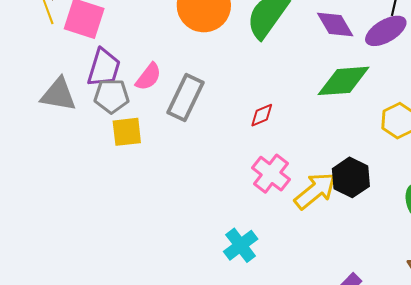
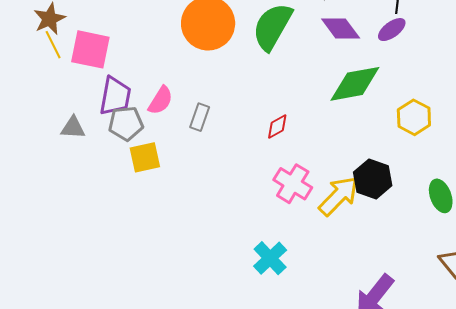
purple ellipse: (386, 31) -> (392, 30), size x0.7
gray triangle: (58, 95) -> (73, 128), size x0.7
gray rectangle: (185, 98) -> (200, 117), size x0.6

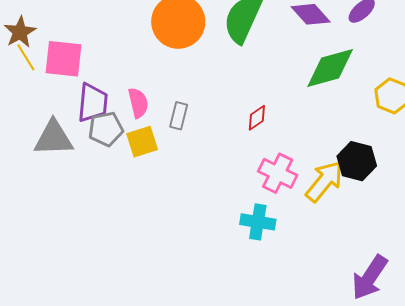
pink semicircle: (161, 100) -> (138, 103), turned -40
gray triangle: (73, 128) -> (54, 138), size x1.6
yellow square: (145, 157) -> (142, 142), moved
cyan cross: (270, 258) -> (258, 222), moved, turned -32

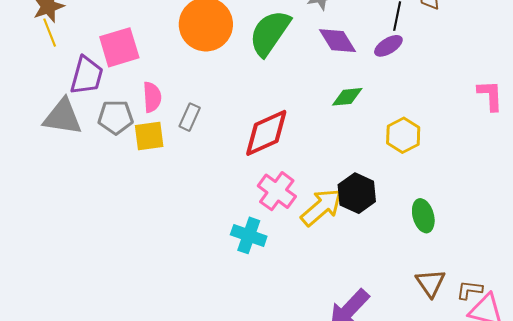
pink square: (64, 59) -> (119, 47), moved, turned -33
green diamond: (330, 68) -> (347, 97), size x0.6
purple trapezoid: (93, 103) -> (87, 75), moved
red diamond: (257, 118) -> (266, 133), size x2.0

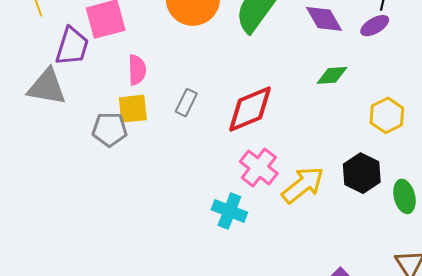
gray pentagon: (116, 117) -> (110, 129), moved
gray rectangle: (190, 117) -> (186, 103), moved
black hexagon: (357, 193) -> (362, 173), moved

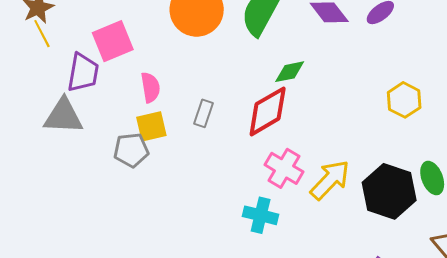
green diamond: (332, 75) -> (290, 72), moved
black hexagon: (362, 173) -> (389, 191), moved, size x1.4

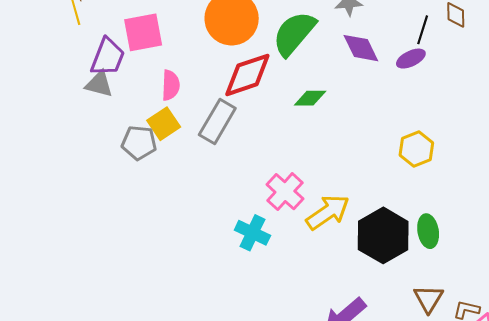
red diamond: (268, 111) -> (247, 75), moved
gray rectangle: (204, 113) -> (217, 121), size x1.6
gray triangle: (63, 116) -> (99, 84), moved, size x0.7
yellow square: (151, 126) -> (164, 124), turned -32

